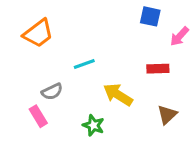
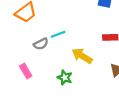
gray semicircle: (52, 92) -> (41, 44), moved

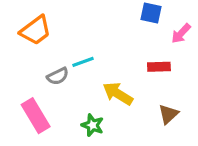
pink rectangle: (26, 71) -> (36, 116), size x1.5

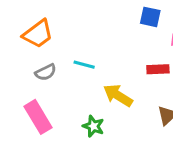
cyan line: (83, 62) -> (84, 65), turned 35
gray semicircle: (58, 76) -> (46, 72), moved

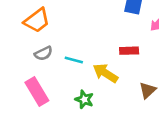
cyan line: (84, 65) -> (74, 60), moved
red rectangle: (158, 69) -> (129, 51), moved

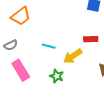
gray semicircle: (43, 53) -> (11, 45), moved
yellow arrow: (105, 73) -> (73, 56), turned -66

